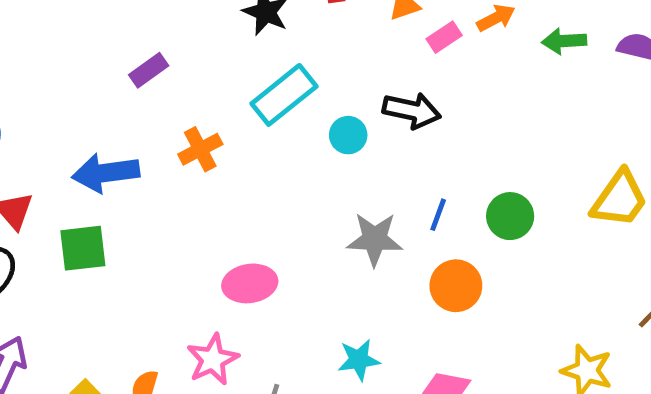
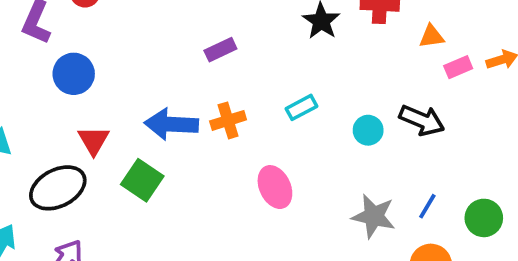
cyan rectangle: (284, 95) -> (302, 107), moved, size x0.6
orange cross: (200, 149) -> (228, 120), moved
green square: (83, 248) -> (142, 180), turned 30
pink ellipse: (250, 283) -> (275, 187), moved, turned 63

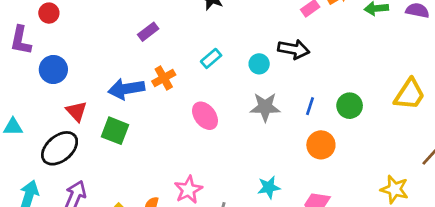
gray star: (374, 216) -> (265, 107), moved

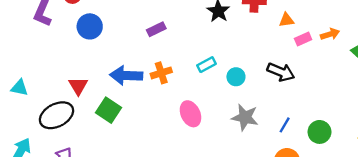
cyan circle: (259, 64) -> (236, 77), moved
blue circle: (53, 70) -> (90, 26), moved

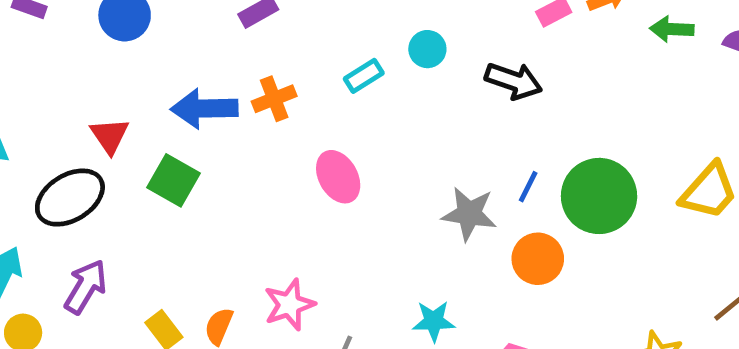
cyan circle: (236, 77) -> (427, 49), moved
gray star: (245, 117) -> (469, 214), moved
green circle: (319, 132) -> (599, 196), size x1.6

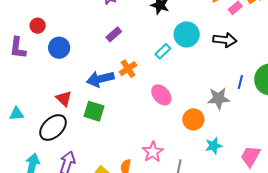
cyan circle: (427, 49) -> (187, 34), size x1.6
orange circle: (538, 259) -> (193, 119), moved

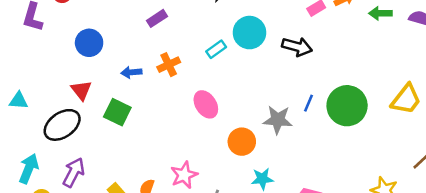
blue circle: (59, 48) -> (89, 43), moved
blue arrow: (100, 79) -> (131, 72), size x0.6

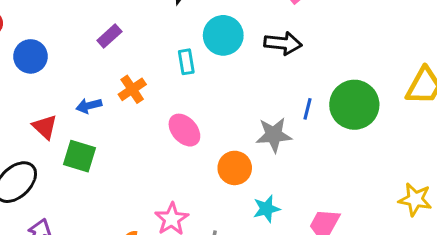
blue circle: (89, 43) -> (30, 56), moved
cyan rectangle: (216, 49) -> (186, 62), turned -54
red triangle: (81, 90) -> (45, 127), moved

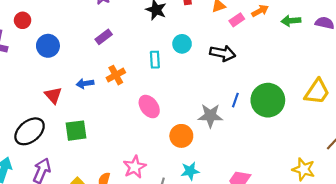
cyan circle: (223, 35) -> (182, 44), size x0.7
green square: (79, 156) -> (76, 131), moved, turned -30
cyan star: (266, 209) -> (190, 171), moved

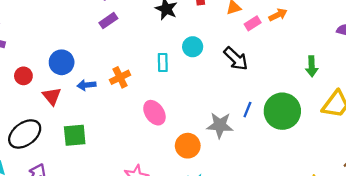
red circle: (23, 20) -> (23, 76), moved
green arrow: (291, 21) -> (312, 66), moved, turned -90
purple rectangle: (104, 37) -> (108, 21), moved
blue circle: (48, 46) -> (62, 62), moved
black arrow: (223, 53) -> (236, 59), turned 30

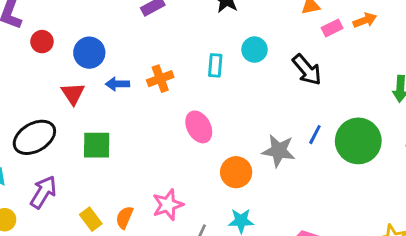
red circle: (23, 76) -> (42, 42), moved

